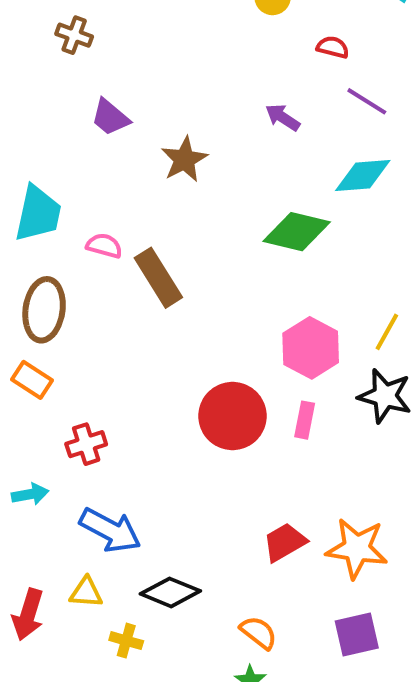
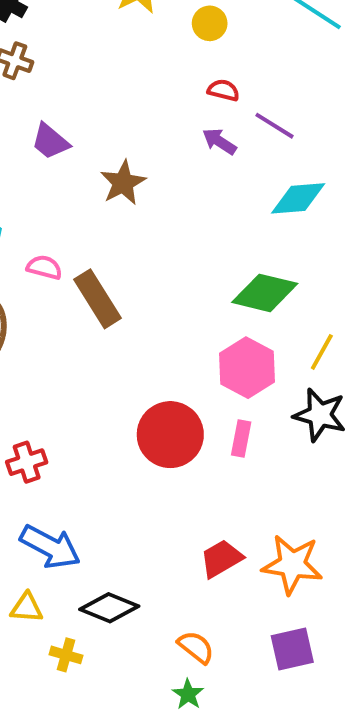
red semicircle: (333, 47) -> (223, 90), moved
purple line: (367, 101) -> (275, 126), moved
green diamond: (297, 232) -> (265, 293), moved

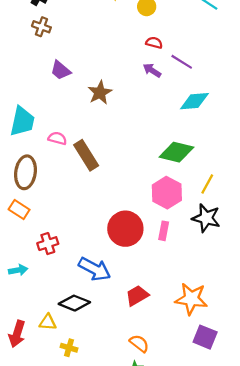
blue arrow: (50, 547) -> (95, 269), moved
red trapezoid: (221, 559) -> (137, 296), moved
black diamond: (109, 608) -> (74, 303), moved
purple square: (292, 649) -> (205, 337), moved, turned 35

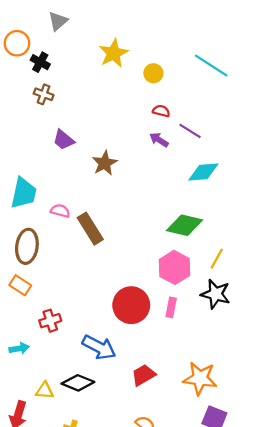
yellow triangle: (48, 322) -> (45, 391), moved

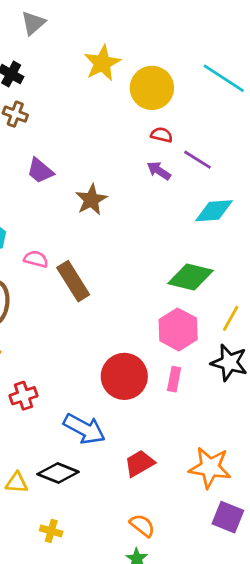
yellow circle: (153, 73) -> (152, 88), size x1.8

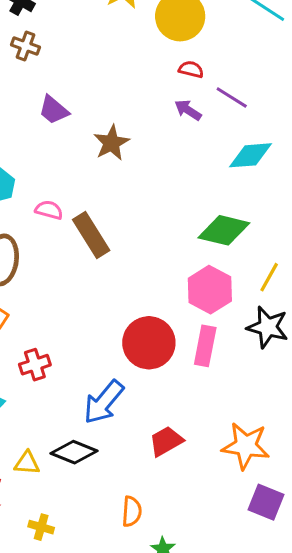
pink rectangle: (174, 379) -> (205, 346), size x1.4
blue arrow: (84, 429) -> (104, 402), turned 102
orange semicircle: (142, 525) -> (132, 511), moved, turned 56
yellow cross: (51, 531) -> (41, 527), moved

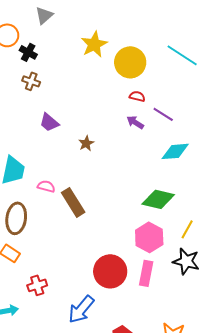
brown star: (111, 143) -> (86, 143), size x0.7

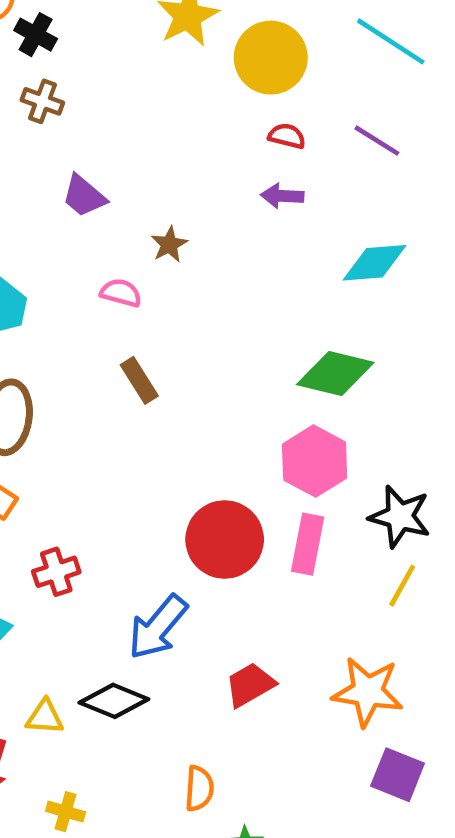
purple line: (163, 114) -> (377, 141), moved
purple arrow: (135, 122) -> (282, 196), turned -30
pink semicircle: (46, 186) -> (121, 293), moved
brown rectangle: (73, 202) -> (139, 380), size x0.7
yellow line: (187, 229) -> (402, 586), moved

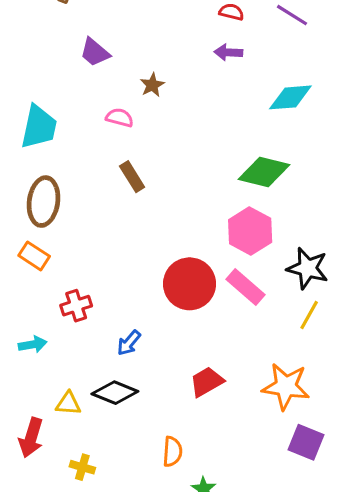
pink rectangle: (308, 544) -> (245, 287), turned -60
blue arrow: (158, 627) -> (129, 343), moved, size x0.6

